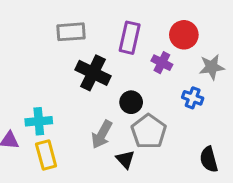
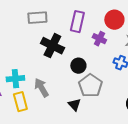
gray arrow: (102, 134) -> (41, 88), moved, turned 120

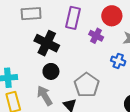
black circle: (78, 66) -> (51, 71), moved
gray arrow: (41, 88) -> (45, 96), moved

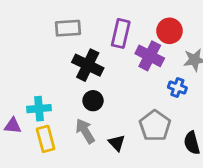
purple cross: (96, 36) -> (150, 56), size x1.5
gray pentagon: (87, 85) -> (155, 126), moved

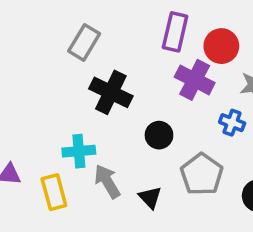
gray rectangle: (68, 28) -> (84, 42), turned -55
purple rectangle: (121, 33) -> (175, 32), moved
black circle: (93, 101) -> (159, 135), moved
cyan cross: (39, 109) -> (79, 151), moved

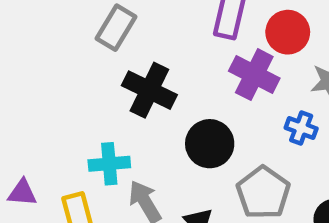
black circle: (159, 135) -> (210, 144), size x1.4

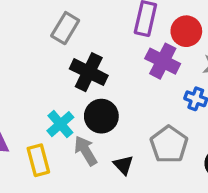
black circle: (210, 144) -> (101, 116), moved
cyan cross: (109, 164) -> (60, 124), turned -36

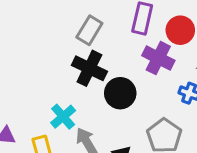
gray rectangle: (65, 28) -> (89, 30), moved
black circle: (101, 116) -> (120, 93), moved

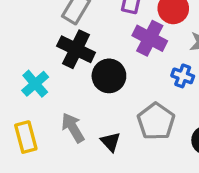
cyan cross: (63, 117) -> (35, 84), moved

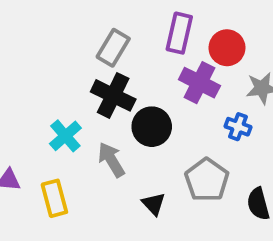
gray arrow: (73, 128) -> (111, 160), moved

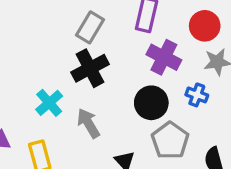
red circle: (227, 48) -> (205, 26), moved
black cross: (113, 95) -> (90, 68), turned 36
black circle: (152, 127) -> (151, 103), moved

